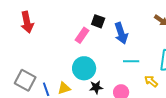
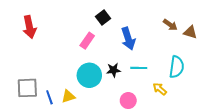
black square: (98, 21) -> (103, 17), moved, turned 32
gray square: (25, 80) -> (27, 88), turned -30
black star: (96, 87) -> (113, 70), moved

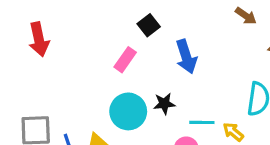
brown arrow: (170, 25) -> (246, 16), moved
cyan line: (139, 68) -> (202, 122), moved

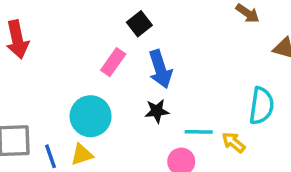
blue arrow: (186, 57) -> (160, 69), moved
cyan circle: (128, 111) -> (91, 116), moved

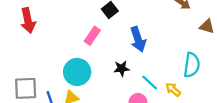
blue arrow: (160, 69) -> (138, 39), moved
cyan line: (199, 132) -> (150, 82), turned 42

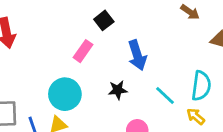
cyan line: (150, 82) -> (165, 96), moved
yellow arrow: (173, 90) -> (196, 116), moved

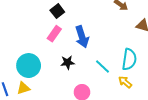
pink rectangle: (83, 51) -> (54, 34), moved

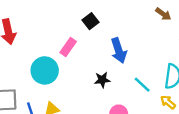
pink rectangle: (54, 34) -> (68, 47), moved
cyan circle: (29, 66) -> (45, 70), moved

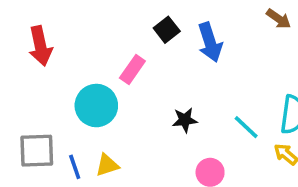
blue arrow: (119, 50) -> (210, 42), moved

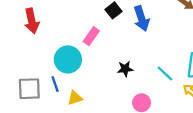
blue line: (75, 167) -> (55, 84), moved

